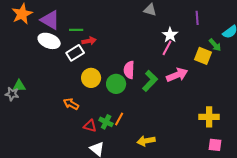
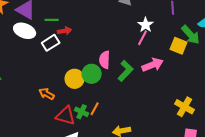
green arrow: (215, 45) -> (191, 35), size x1.5
yellow circle: (91, 78) -> (75, 79), moved
yellow cross: (209, 117) -> (185, 107), turned 30
red triangle: (90, 126) -> (66, 116), size x1.5

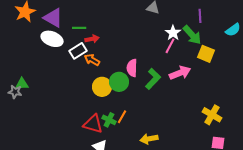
green arrow: (191, 35) -> (192, 35), moved
orange arrow: (47, 94) -> (92, 60), moved

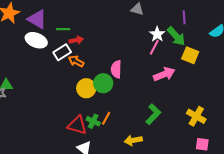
green L-shape: (153, 79) -> (153, 114), moved

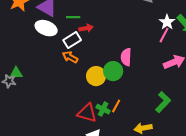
orange arrow: (76, 61) -> (70, 57), moved

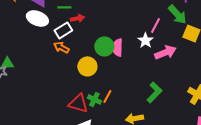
white star: (167, 22) -> (145, 40), moved
green circle: (113, 71) -> (104, 46), moved

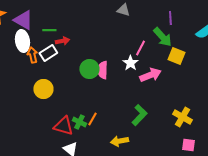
white ellipse: (37, 18) -> (22, 41), turned 60
orange arrow: (61, 47) -> (32, 55), moved, turned 49
yellow circle: (87, 66) -> (43, 89), moved

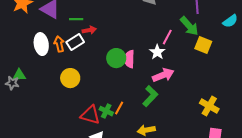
white ellipse: (22, 41) -> (41, 44), moved
pink arrow: (150, 75) -> (163, 75), moved
green L-shape: (139, 115) -> (150, 96), moved

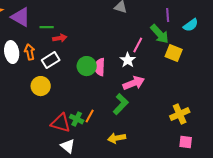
cyan semicircle: (230, 21) -> (191, 25), moved
white rectangle: (75, 42) -> (51, 60), moved
yellow cross: (209, 106) -> (180, 114), turned 36

